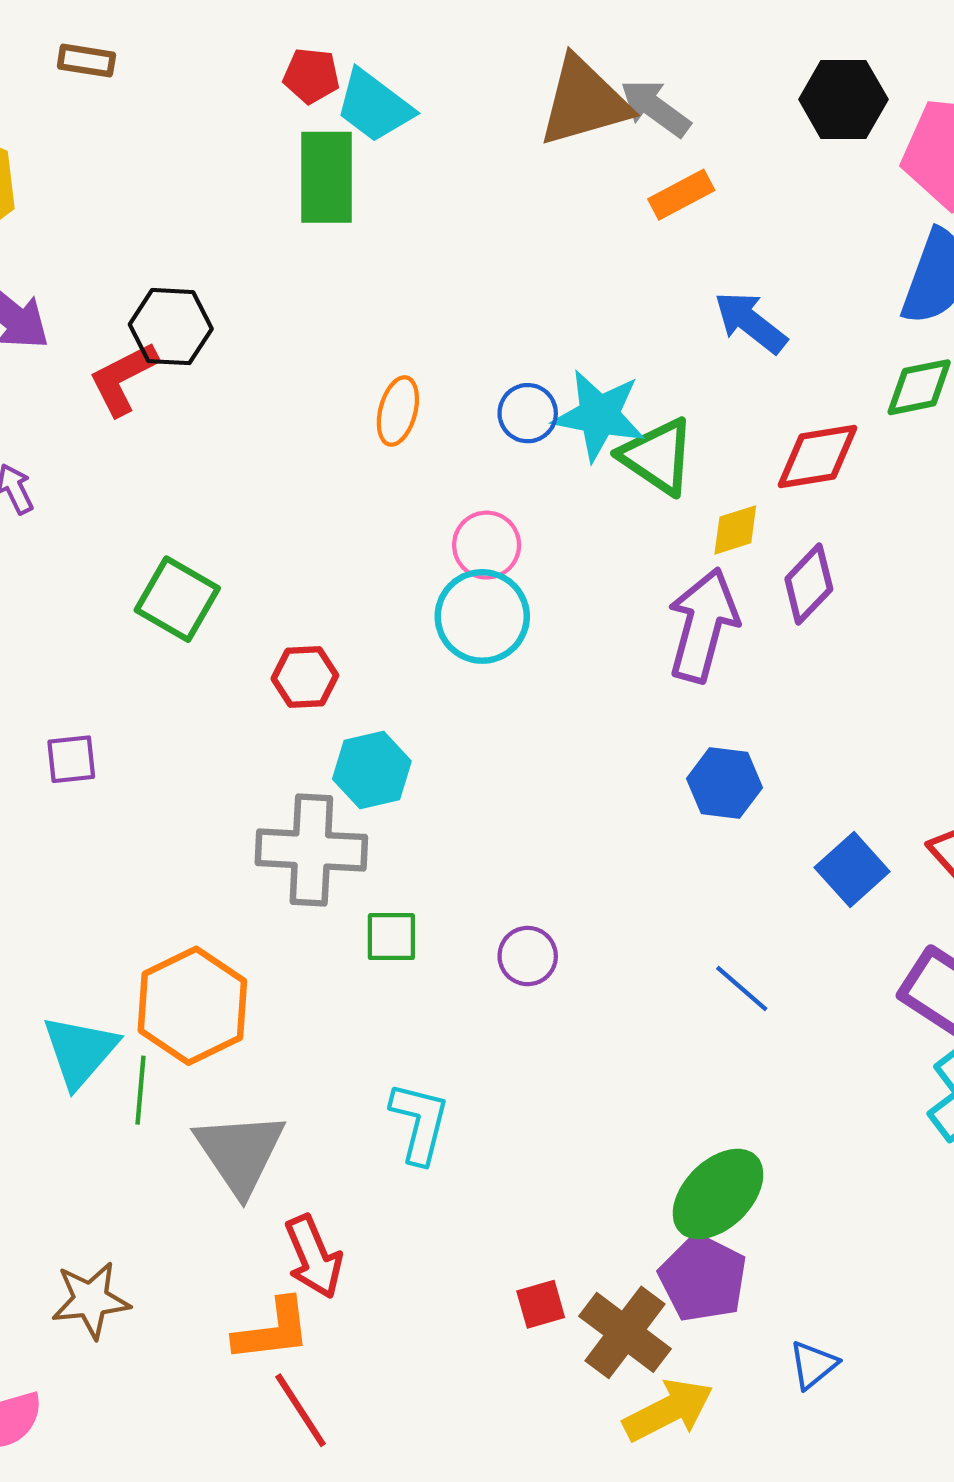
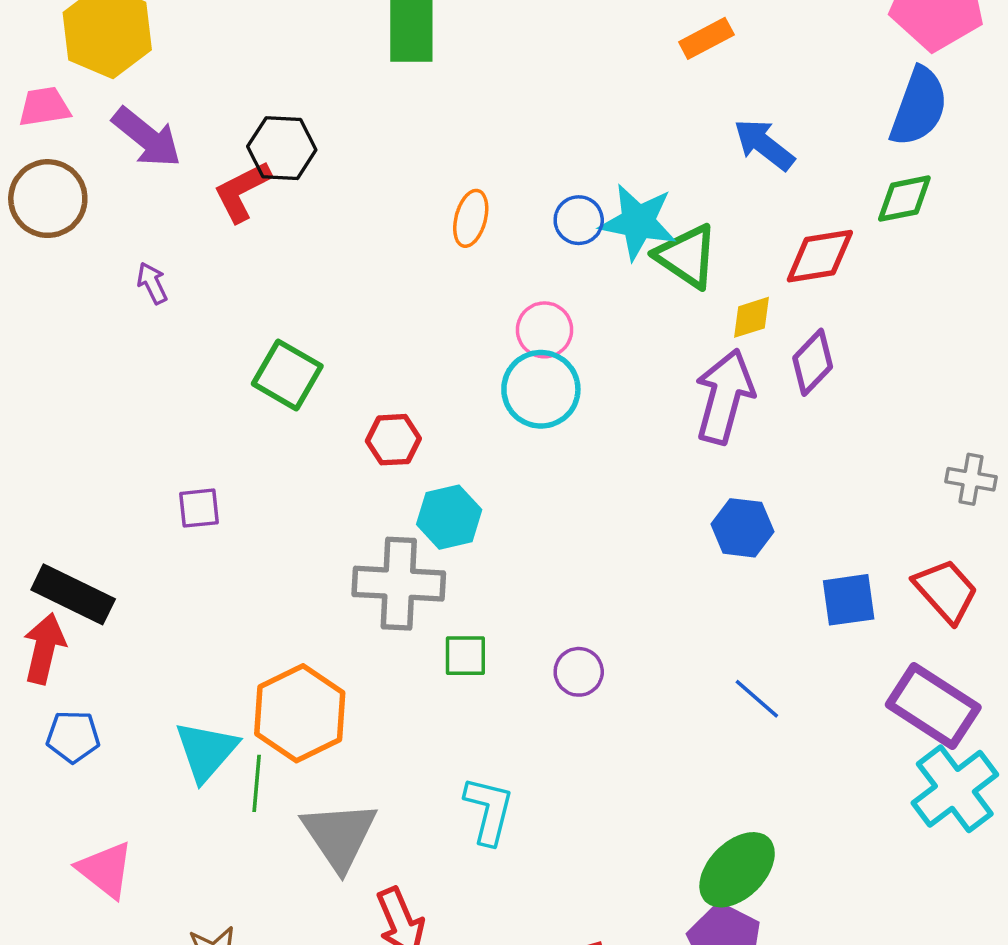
blue square: (852, 870) -> (849, 600), turned 34

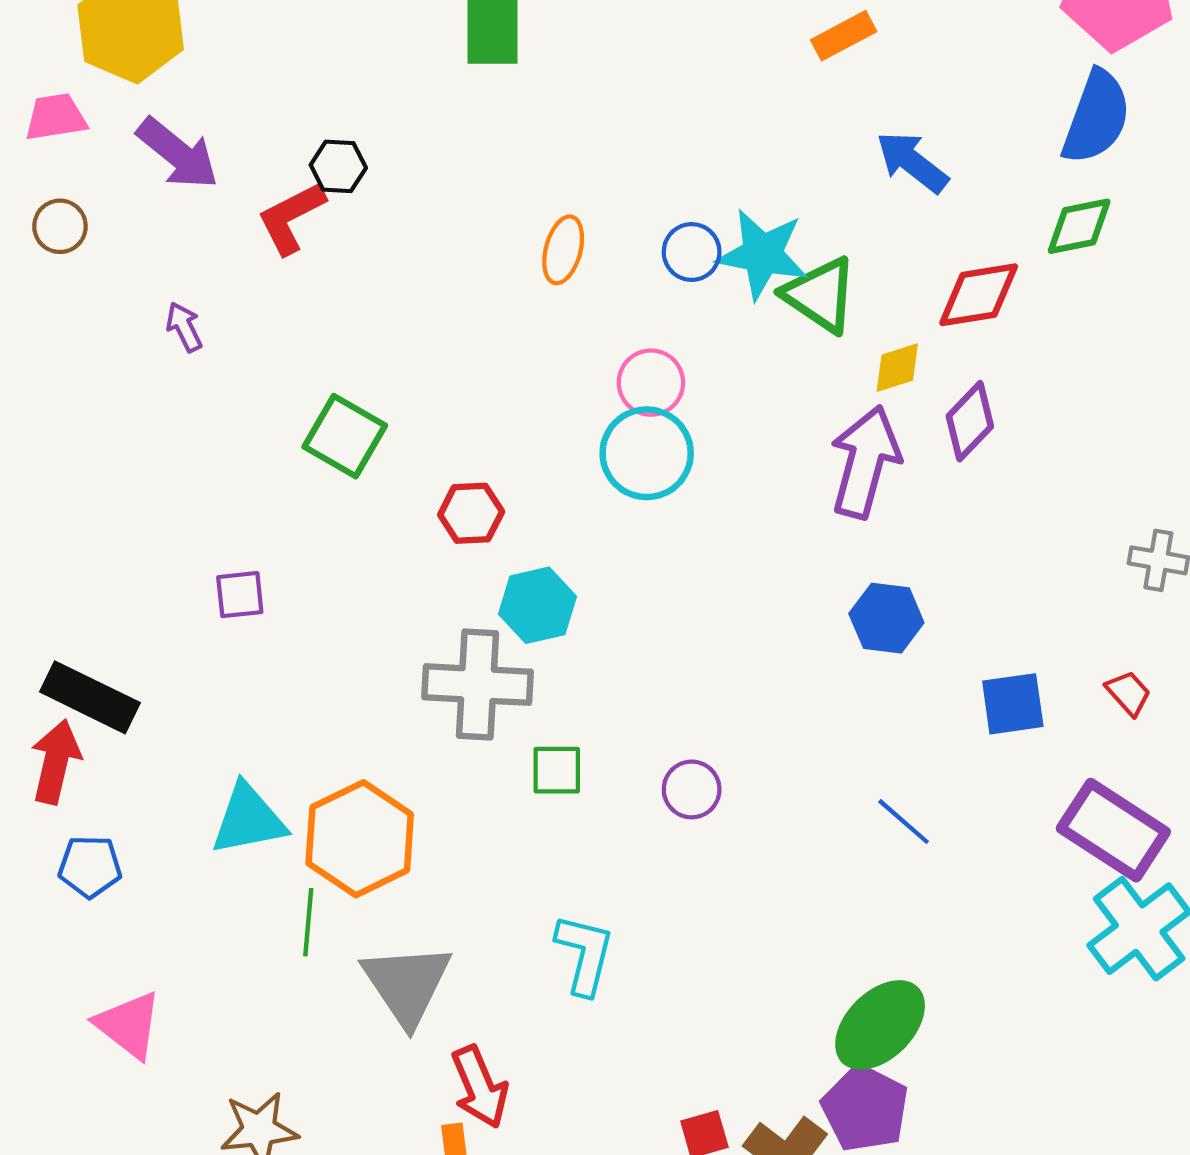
black hexagon: (282, 148) -> (338, 166), size x0.7
brown circle: (48, 199) -> (60, 226), size x0.6
red trapezoid: (946, 591) -> (1128, 693), size x0.6
cyan triangle: (206, 751) -> (248, 819), moved, turned 38

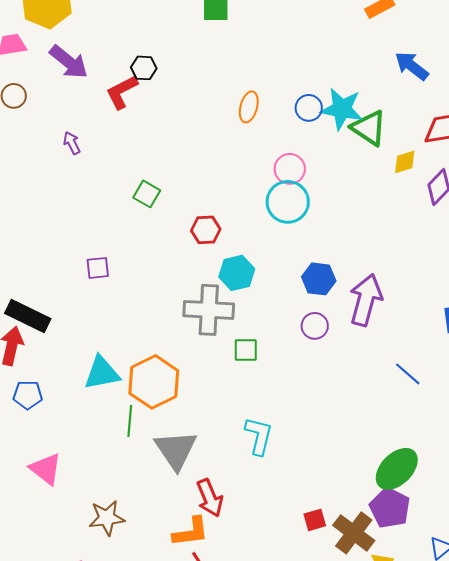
green square: (345, 436) -> (147, 194), size x0.7
purple arrow: (865, 462) -> (366, 300), moved
blue hexagon: (886, 618) -> (319, 279), moved
purple circle: (692, 789) -> (315, 326), moved

